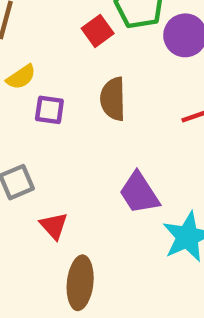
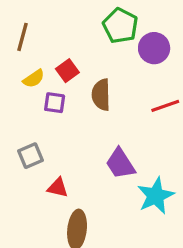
red square: (98, 31) -> (67, 71), moved
red triangle: (54, 226) -> (58, 188), turned -35

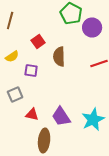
yellow semicircle: (34, 79) -> (12, 56), moved
purple square: (55, 103) -> (31, 70), moved
purple trapezoid: (120, 164) -> (61, 116), moved

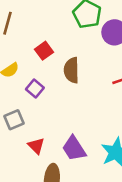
purple square: (31, 70) -> (35, 88), turned 32
red triangle: (32, 114) -> (36, 146), turned 32

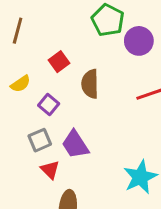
gray square: (14, 120) -> (40, 140), moved
purple trapezoid: (74, 148) -> (75, 144), moved

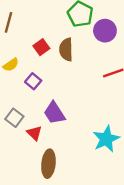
brown semicircle: (90, 84) -> (66, 49), moved
gray square: (40, 140) -> (14, 118), moved, turned -30

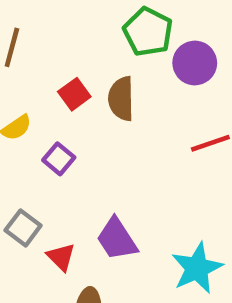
purple trapezoid: (54, 113) -> (117, 239), moved

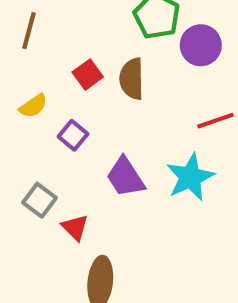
purple trapezoid: (117, 239) -> (125, 177), moved
cyan star: (197, 268) -> (190, 177), moved

